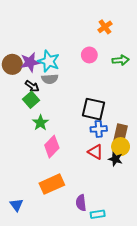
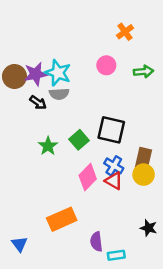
green square: (31, 100) -> (79, 140), moved
blue cross: (99, 129) -> (114, 166), moved, turned 35
pink diamond: (52, 147) -> (88, 177), moved
black star: (115, 159) -> (149, 228), moved

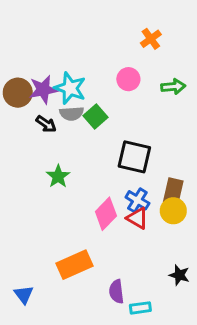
green square: (79, 140) -> (96, 117), moved

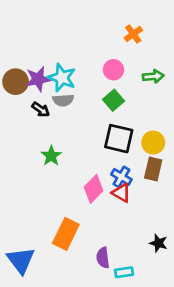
green square: (96, 117) -> (113, 100), moved
yellow circle: (173, 211) -> (153, 143), moved
orange rectangle: (75, 265) -> (66, 234), turned -40
blue triangle: (24, 295) -> (21, 260), size x1.6

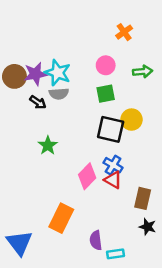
green square: (113, 100) -> (106, 94), turned 30
yellow circle: (153, 143) -> (132, 120), moved
brown rectangle: (153, 169) -> (143, 198), moved

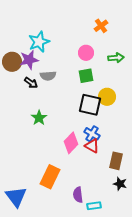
cyan star: (58, 73) -> (39, 42), moved, turned 30

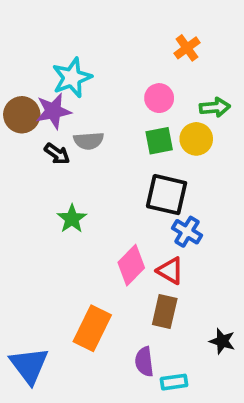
yellow circle: (107, 97) -> (196, 139), moved
blue cross: (92, 134) -> (187, 232), moved
brown rectangle: (116, 161) -> (165, 312), moved

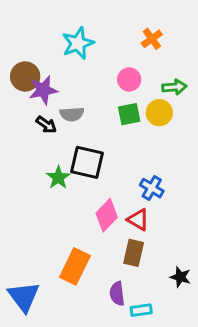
cyan star: (72, 78) -> (78, 43), moved
brown circle: (22, 115) -> (25, 76), moved
black square: (167, 195) -> (87, 162), moved

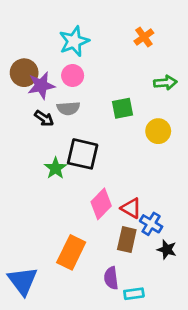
pink circle: (129, 79) -> (73, 76), moved
yellow circle: (159, 113) -> (158, 131), moved
blue cross: (152, 188) -> (151, 224), moved
black star: (180, 277) -> (167, 250), moved

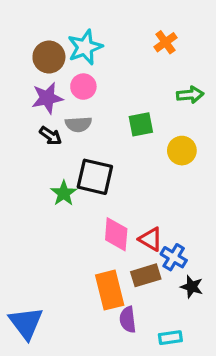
brown circle: (24, 73) -> (49, 57), moved
pink diamond: (101, 204) -> (116, 234), turned -40
brown rectangle: (127, 240) -> (146, 275), turned 60
orange rectangle: (71, 252) -> (110, 290), moved, turned -40
cyan rectangle: (134, 294) -> (170, 338), moved

